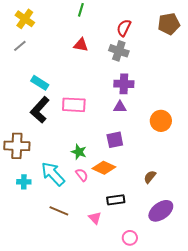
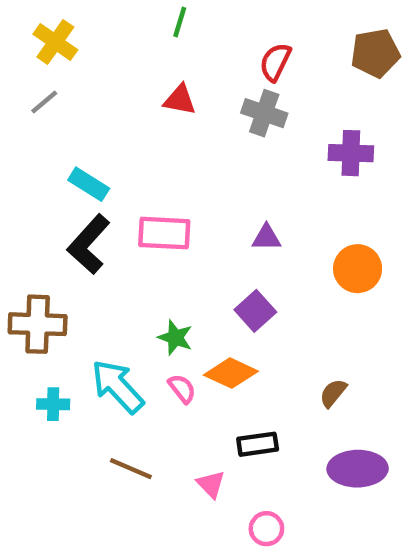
purple cross: (124, 84) -> (351, 153), moved
purple square: (115, 140) -> (255, 311), turned -30
purple ellipse: (161, 211) -> (358, 469), turned 35
pink circle: (130, 238) -> (266, 529), moved

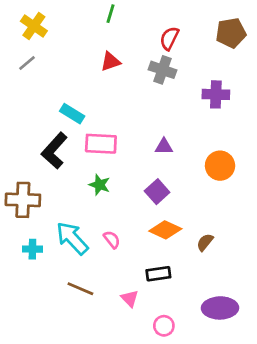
red triangle: (180, 100) -> (111, 62), turned -30
cyan rectangle: (89, 184) -> (72, 114), moved
green star: (175, 338) -> (100, 185), moved
orange diamond: (231, 373) -> (165, 230), moved
purple ellipse: (358, 469) -> (220, 308), moved

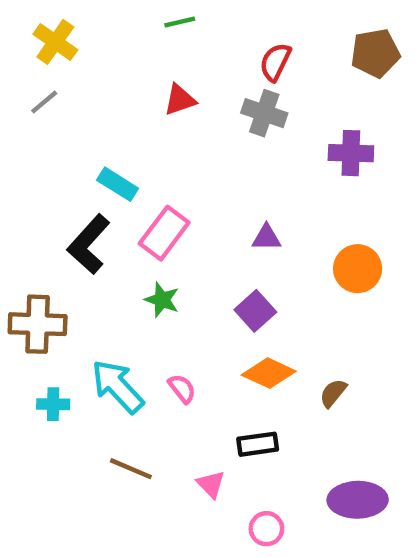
green line: (111, 14) -> (180, 22), turned 60
pink rectangle: (101, 144) -> (164, 233), turned -56

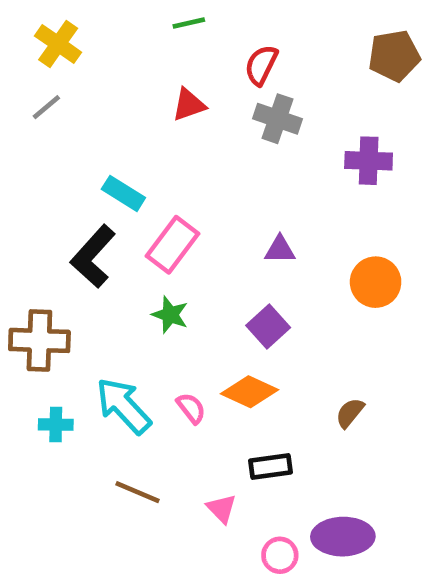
red semicircle: (275, 62) -> (261, 65), moved
orange diamond: (269, 373) -> (249, 392), moved
purple ellipse: (358, 500) -> (343, 537), moved

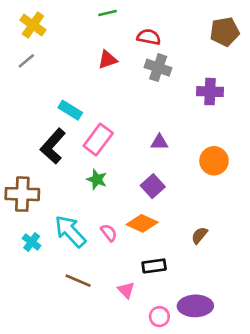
red semicircle: (261, 65) -> (149, 37), turned 75
cyan cross: (56, 425) -> (32, 242), turned 36

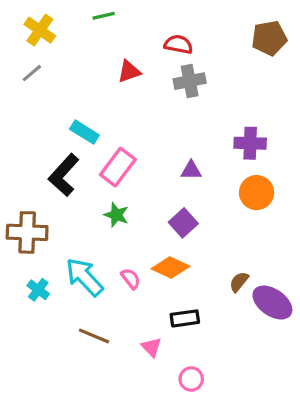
green line: (107, 13) -> (104, 16), moved
gray cross: (158, 68) -> (190, 81), turned -30
purple cross: (210, 92) -> (250, 143), moved
purple ellipse: (195, 306) -> (272, 303), moved, turned 36

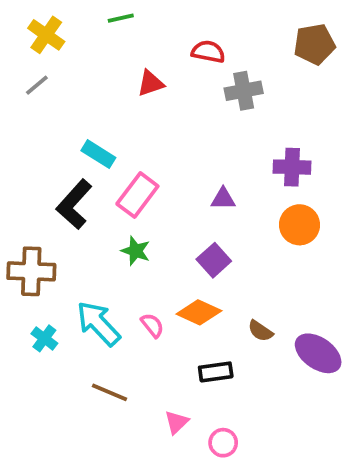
gray cross: (190, 81) -> (244, 91), moved
brown semicircle: (239, 282) -> (260, 331), moved, turned -95
pink triangle: (151, 347) -> (177, 422), moved, turned 30

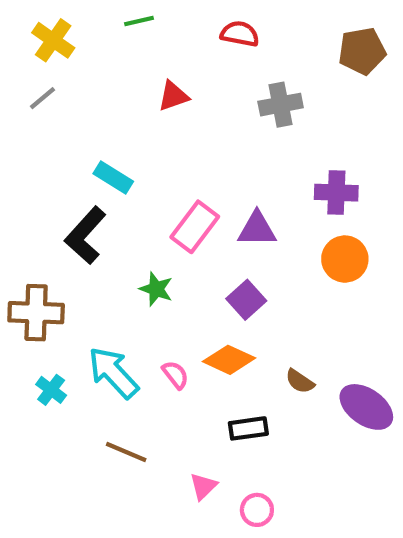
red semicircle: (208, 52) -> (240, 34), moved
pink rectangle: (137, 195) -> (195, 227), moved
purple triangle: (223, 199) -> (257, 229), size x1.4

